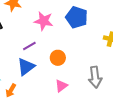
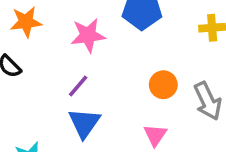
orange circle: (58, 58) -> (163, 85), moved

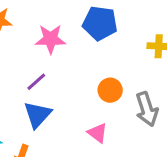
pink triangle: (155, 135) -> (98, 133), turned -35

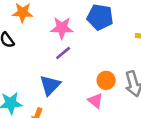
purple line: (36, 82) -> (63, 53), moved
orange circle: (110, 90) -> (106, 80), moved

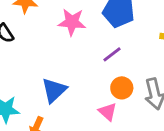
purple line: (63, 53) -> (112, 54), moved

